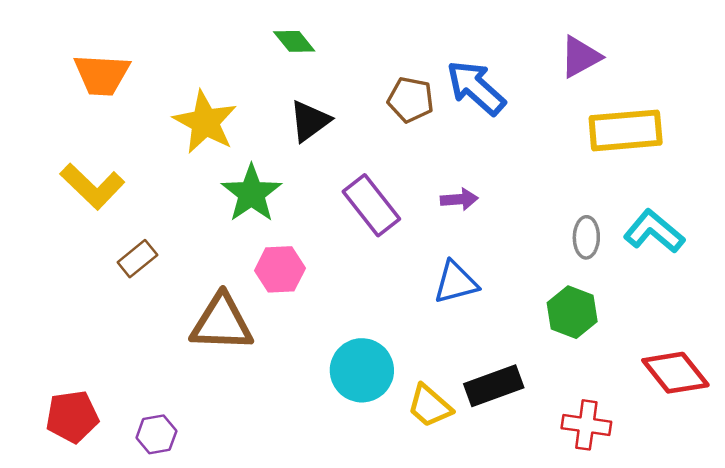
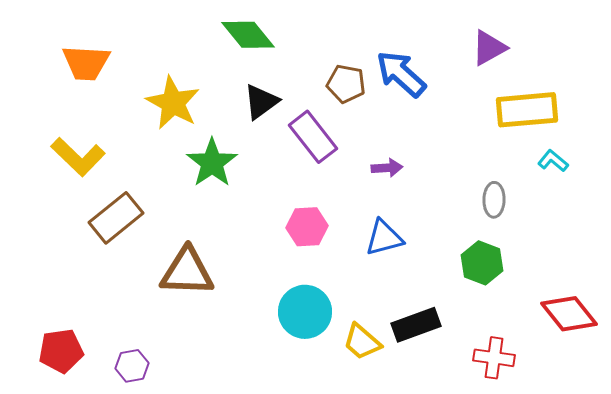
green diamond: (294, 41) -> (248, 35), size x1.5
purple rectangle: (371, 205) -> (313, 137), moved
cyan L-shape: (654, 231) -> (553, 161), moved, size x0.6
brown rectangle: (137, 259) -> (116, 218), size x1.6
pink hexagon: (280, 269) -> (307, 227), moved

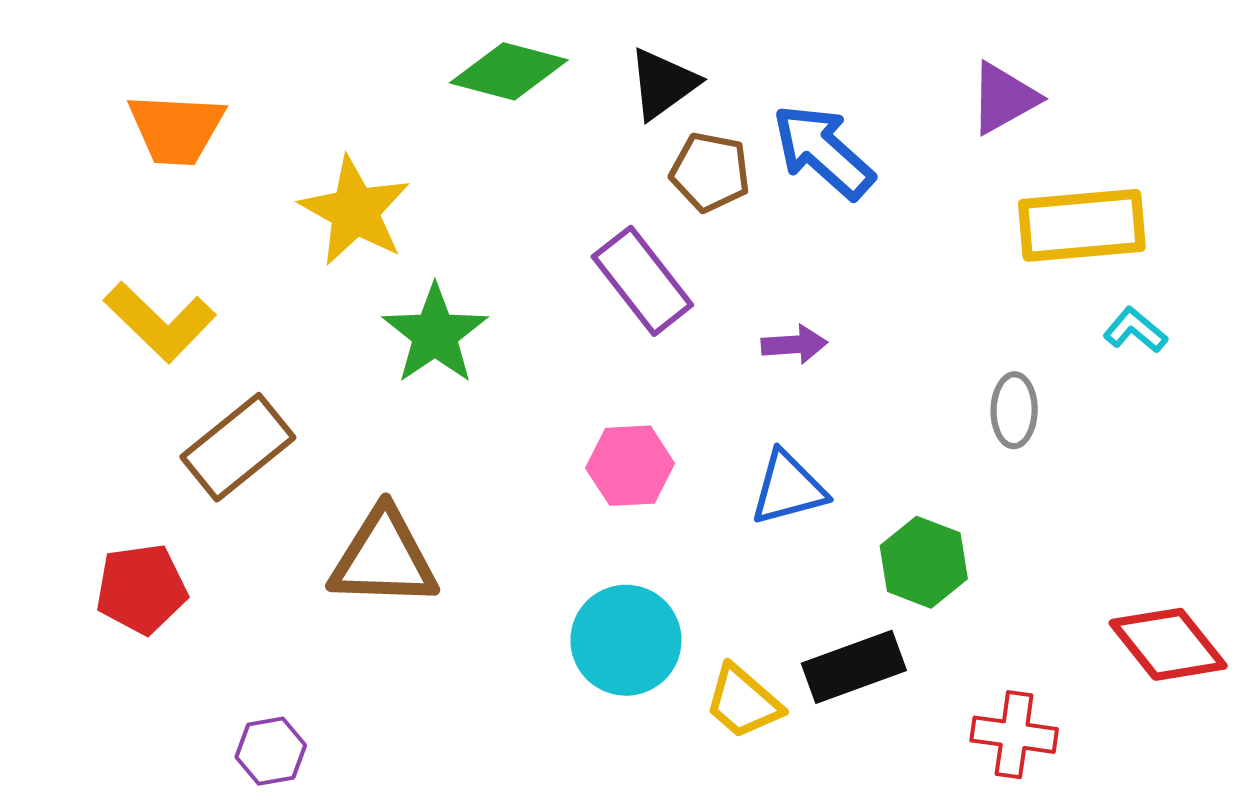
green diamond: (248, 35) -> (509, 71), turned -36
black triangle: (261, 102) -> (663, 84), moved
green hexagon: (482, 263) -> (924, 562), moved
red pentagon: (61, 351) -> (141, 589), moved

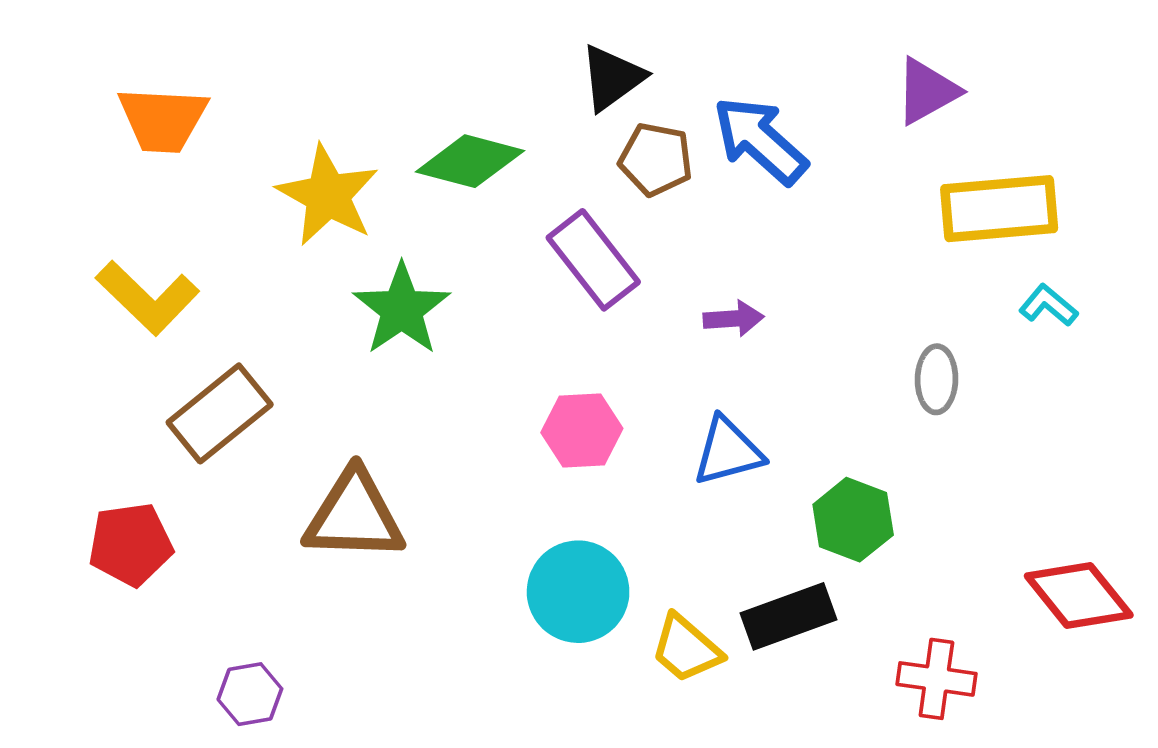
green diamond: (509, 71) -> (470, 161), moved

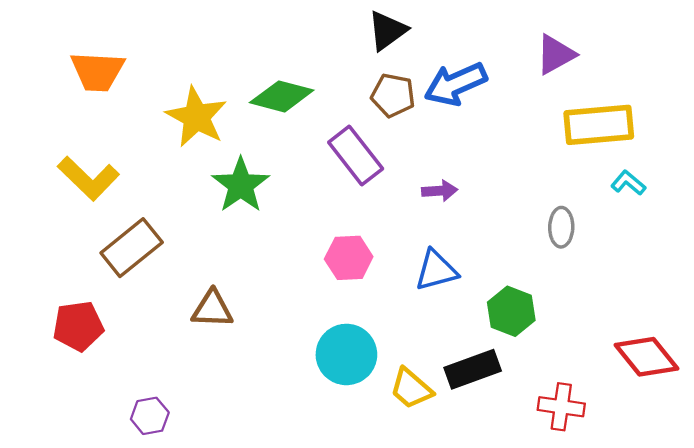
black triangle: (612, 78) -> (387, 31), moved
blue arrow: (760, 140) -> (456, 84), turned -66
brown triangle: (354, 516) -> (212, 309), size x0.7

